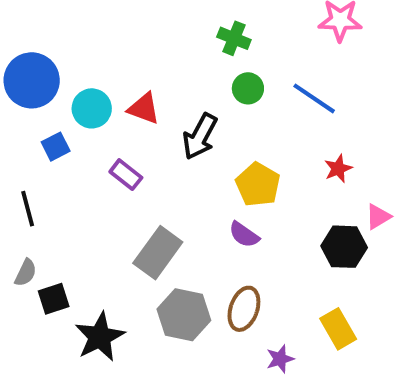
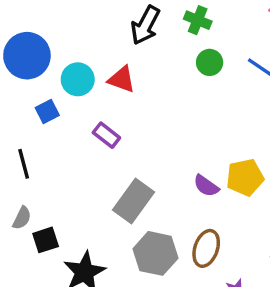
black arrow: (200, 136) -> (145, 25), moved
yellow pentagon: (258, 185) -> (245, 177), moved, turned 30

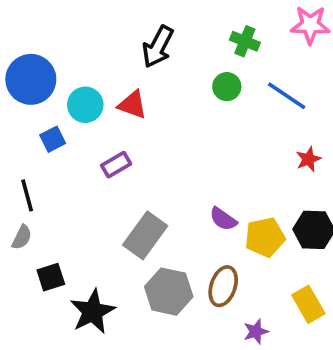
green cross: (198, 20) -> (245, 41), moved
purple rectangle: (106, 135) -> (116, 165), turned -68
yellow pentagon: (245, 177) -> (265, 237), moved
gray semicircle: (22, 218) -> (22, 237), moved

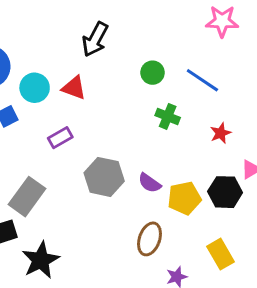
green cross: (245, 41) -> (168, 116), moved
gray rectangle: (145, 235) -> (27, 197), moved
gray hexagon: (169, 292) -> (104, 177), moved

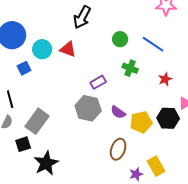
purple rectangle: (60, 138) -> (98, 82), moved
yellow rectangle: (221, 254) -> (156, 166), moved

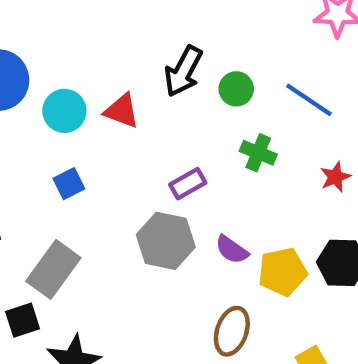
black arrow: (82, 17) -> (183, 71), moved
blue square: (24, 68) -> (69, 184), moved

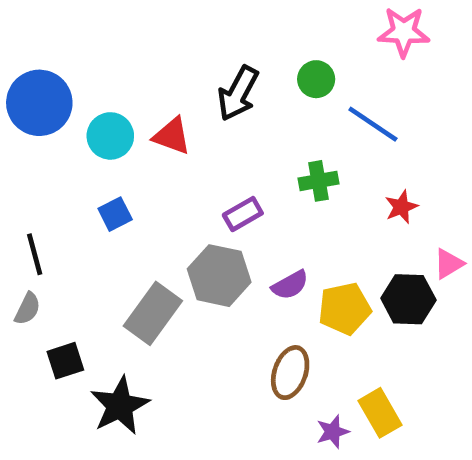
green circle: (236, 89) -> (316, 79), moved
green cross: (258, 153) -> (318, 181), turned -32
purple semicircle: (232, 250) -> (290, 285), turned -64
gray rectangle: (53, 269) -> (153, 313), moved

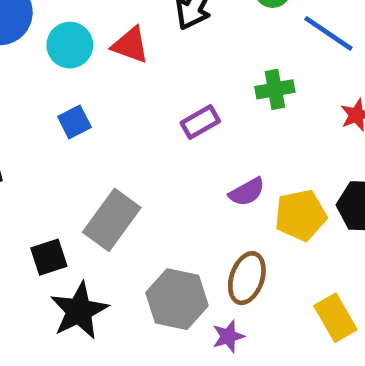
gray hexagon: (219, 276) -> (177, 299), moved
black square: (65, 361) -> (49, 257), moved
purple star: (333, 432) -> (228, 336), moved

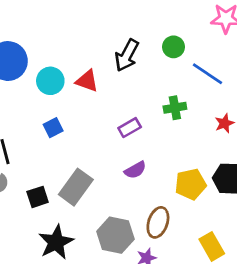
purple semicircle: (247, 192) -> (135, 170), moved
black square: (49, 257) -> (38, 197), moved

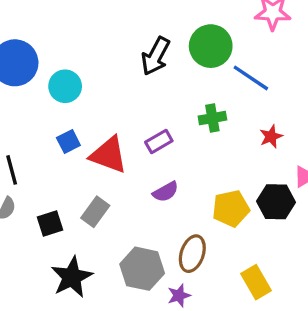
green circle: (173, 47) -> (211, 46), size x1.6
red triangle: (87, 81) -> (109, 155), moved, size x1.4
gray rectangle: (76, 187) -> (95, 212), size x0.7

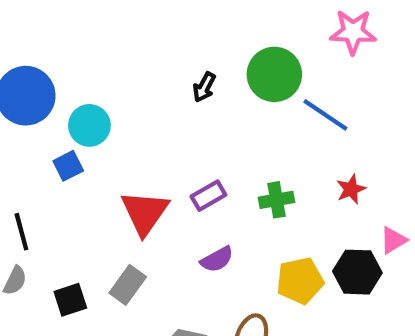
black arrow: (155, 56) -> (204, 87), size x0.6
green cross: (212, 118) -> (277, 200), moved
blue square: (68, 141) -> (68, 166), moved
red triangle: (109, 155) -> (145, 213), turned 45

